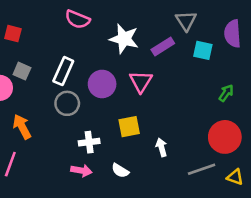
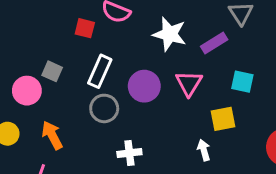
red square: (13, 34) -> (85, 28), moved
cyan square: (203, 50) -> (242, 82), moved
yellow square: (129, 127) -> (223, 119), moved
white arrow: (161, 147) -> (204, 150), moved

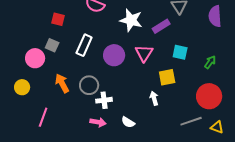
red square: (85, 28) -> (58, 19), moved
gray circle: (104, 108) -> (89, 85), moved
orange arrow: (52, 135) -> (62, 83), moved

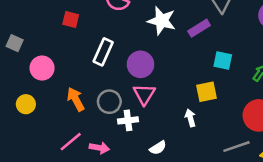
gray square: (52, 45) -> (15, 43), moved
pink triangle: (144, 53) -> (144, 94), moved
pink line: (43, 117) -> (71, 142), moved, turned 30
pink arrow: (98, 122) -> (99, 148), moved
white semicircle: (128, 122) -> (158, 148), turned -64

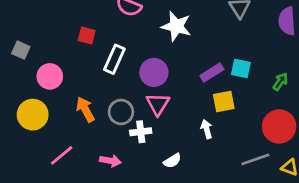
red square: (71, 19) -> (87, 36), moved
purple rectangle: (199, 28) -> (212, 72), moved
yellow circle: (26, 104) -> (33, 115), size x1.5
pink line: (71, 142) -> (62, 155), moved

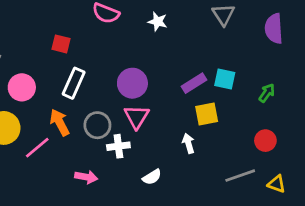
white star: (176, 26) -> (158, 22), moved, size x0.6
white rectangle: (114, 59) -> (74, 83), moved
red circle: (279, 126) -> (265, 141), size x0.6
pink line: (62, 155) -> (37, 148), moved

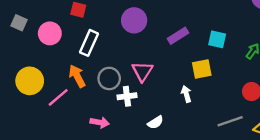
purple circle: (132, 83) -> (134, 20), moved
purple rectangle: (194, 83) -> (178, 36), moved
pink circle: (22, 87) -> (50, 33), moved

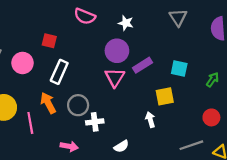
purple circle: (134, 20) -> (117, 51), moved
pink triangle: (142, 71) -> (115, 77), moved
pink line: (58, 97) -> (30, 123), turned -60

